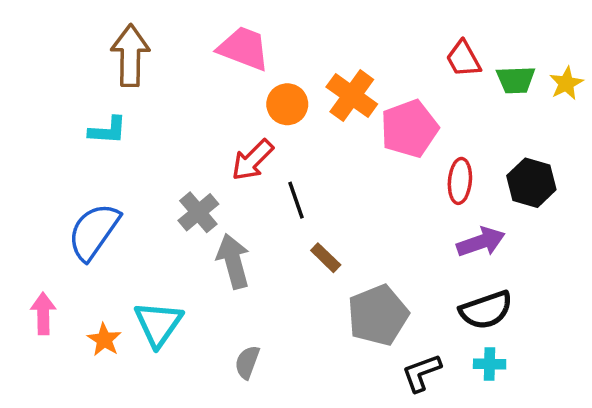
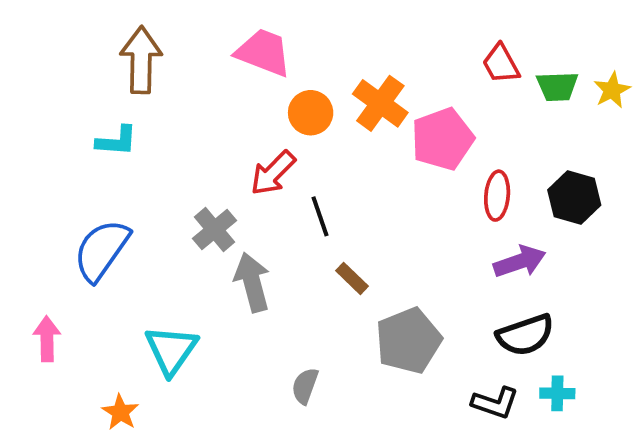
orange star: (104, 340) -> (120, 412), moved
gray semicircle: (247, 362) -> (305, 386), moved
cyan cross: (490, 364) -> (557, 393), moved
black L-shape: (422, 373) -> (495, 403), moved, turned -141

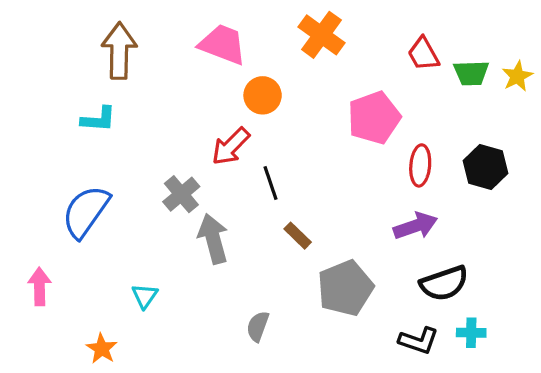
orange cross: (380, 103) -> (321, 35), moved
purple arrow: (520, 262) -> (415, 226), moved
cyan triangle: (171, 350) -> (145, 296), size x0.6

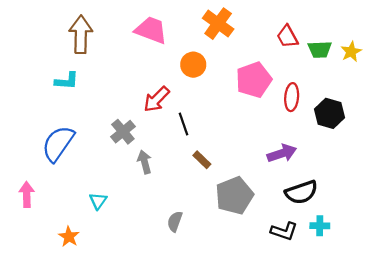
orange circle: (263, 95) -> (193, 65), moved
red ellipse: (420, 165) -> (292, 97), moved
gray arrow: (213, 239) -> (145, 162), size x0.7

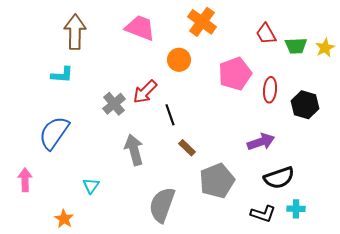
gray cross: (123, 132) -> (114, 104), moved
gray arrow: (145, 162) -> (134, 150), size x1.4
gray semicircle: (175, 221) -> (162, 205), size x1.8

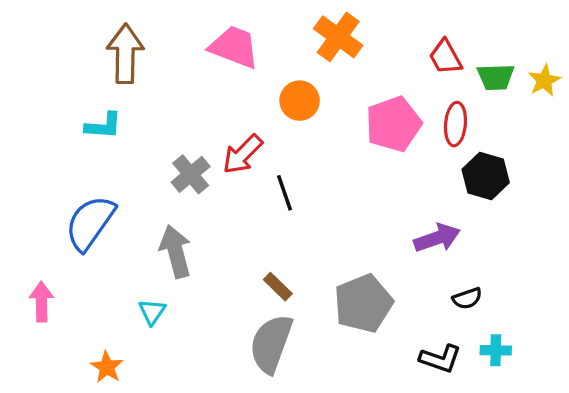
red ellipse: (270, 90) -> (455, 124), moved
black hexagon: (305, 105) -> (486, 176), moved
brown rectangle: (187, 148) -> (278, 287), moved
gray arrow: (134, 150) -> (176, 251), moved
black semicircle: (279, 178) -> (467, 298), size x0.6

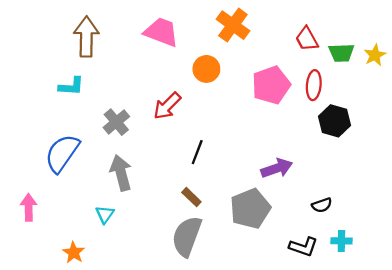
gray cross: (191, 174) -> (116, 122), moved
black line: (284, 193) -> (197, 152), moved, turned 40
purple arrow: (437, 238) -> (277, 168), moved

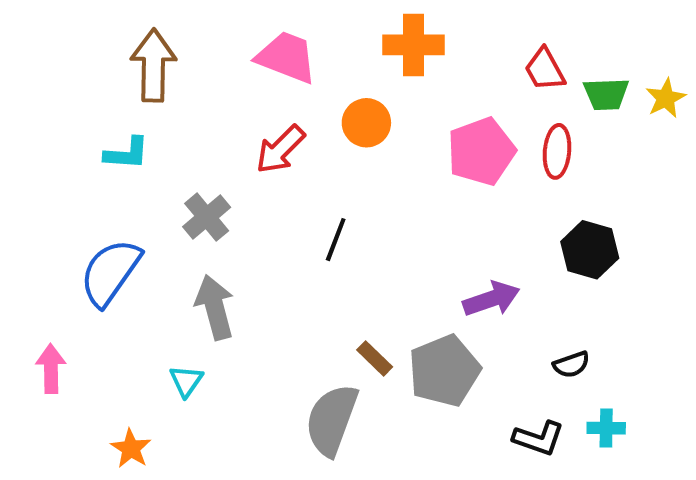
orange cross: (233, 25) -> (414, 45), turned -36
red arrow: (167, 106) -> (280, 149), moved
black hexagon: (335, 121) -> (590, 250), moved
black line: (197, 152) -> (336, 240), moved
brown rectangle: (191, 197) -> (375, 358), moved

